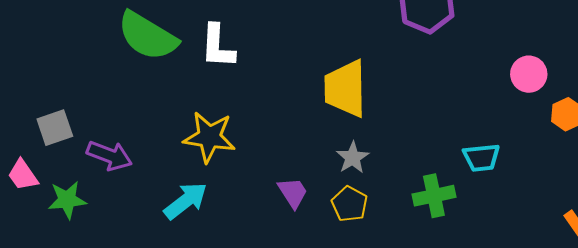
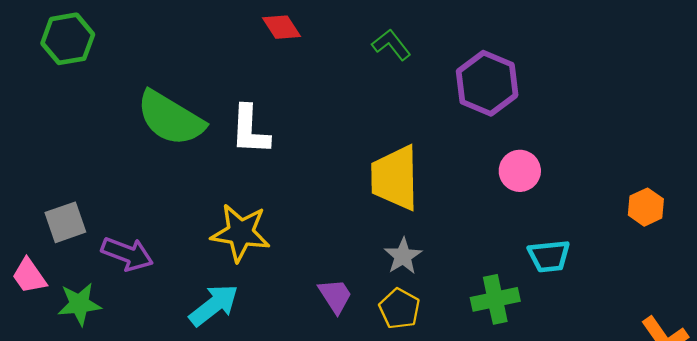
pink circle: (529, 74) -> (520, 171), moved

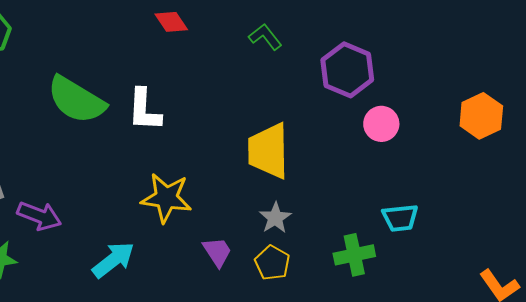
pink circle: (520, 171) -> (381, 124), moved
orange hexagon: (646, 207) -> (481, 116), moved, size x1.4
yellow star: (241, 233) -> (166, 198), moved

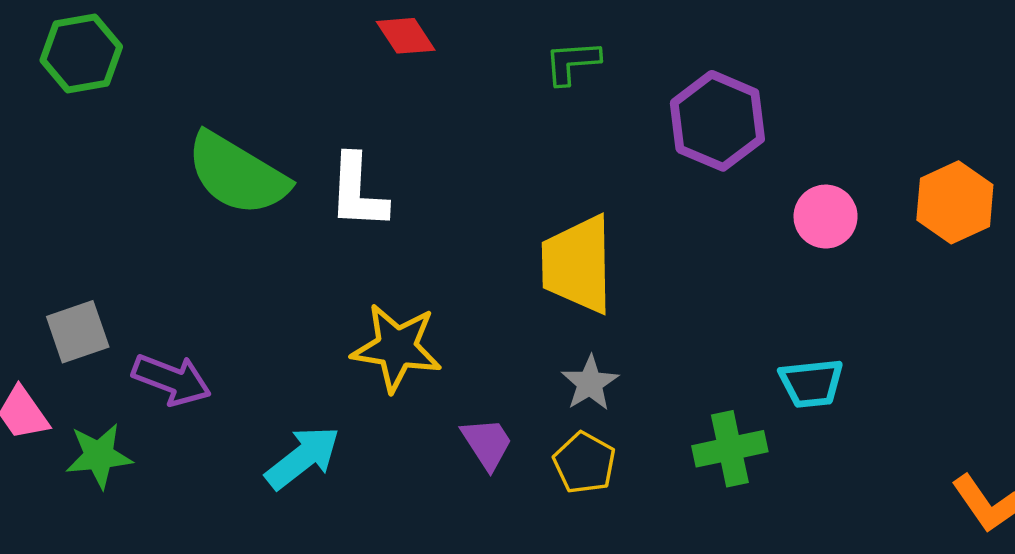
green L-shape: (265, 37) -> (572, 62), turned -56
pink circle: (381, 124) -> (826, 217), moved

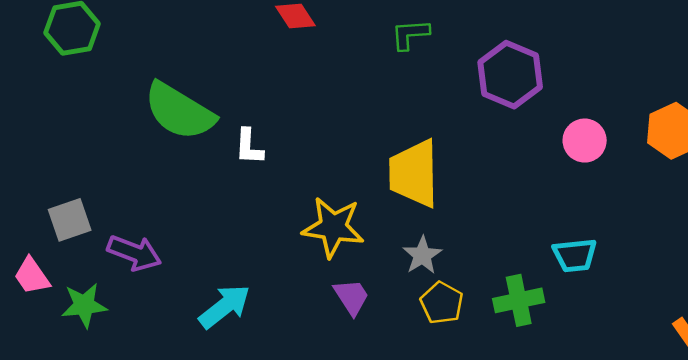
white L-shape: (358, 192) -> (249, 147), moved, size x0.7
yellow star: (397, 348) -> (333, 227), moved
yellow pentagon: (585, 463) -> (442, 303), moved

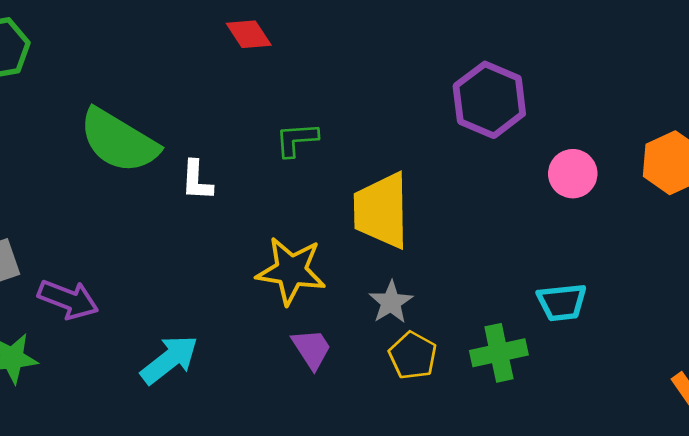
green L-shape: (410, 34) -> (297, 139), moved

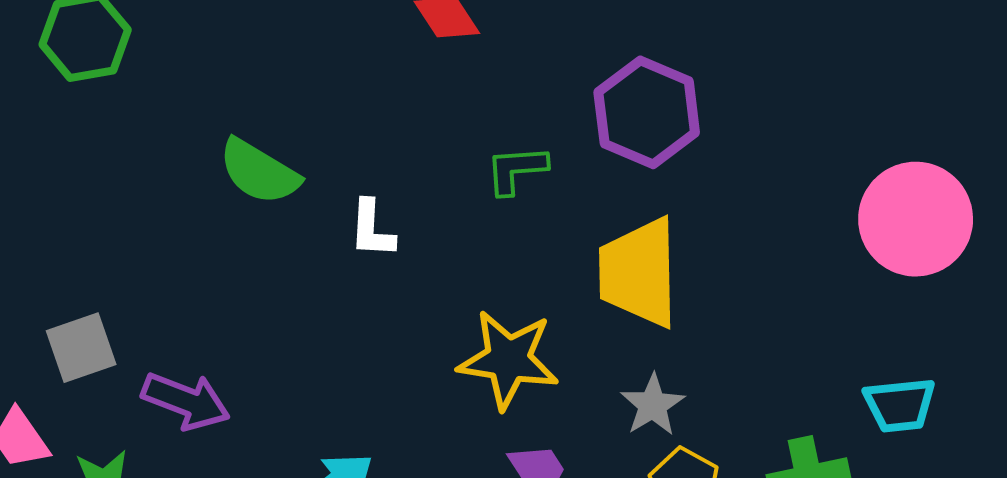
purple hexagon: (489, 100) -> (647, 112), moved
green semicircle: (119, 141) -> (259, 172), size x0.7
pink circle: (573, 174) -> (916, 219), size x1.6

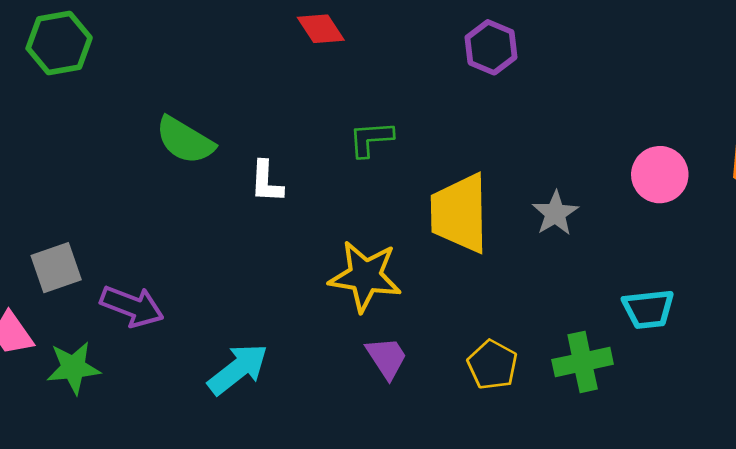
purple hexagon: (647, 112) -> (491, 47), moved, size x0.7
pink circle: (916, 219) -> (660, 175), size x0.7
gray star: (653, 405) -> (555, 213), moved

